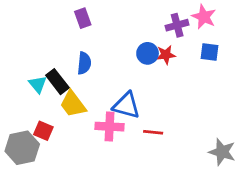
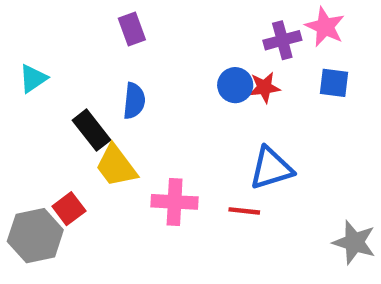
cyan triangle: (38, 84) -> (33, 78), moved, turned 36
blue triangle: (126, 105) -> (271, 168), moved, turned -32
red square: (43, 131) -> (69, 209), turned 30

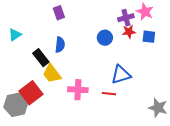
red star: (264, 87) -> (129, 32), moved
red square: (69, 209) -> (31, 93), size x1.6

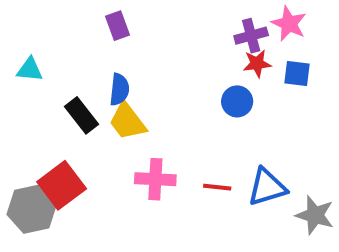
cyan triangle: (15, 35) -> (30, 70), turned 40
blue circle: (105, 38) -> (237, 101), moved
yellow trapezoid: (52, 74) -> (127, 121), moved
blue triangle: (121, 75) -> (267, 187), moved

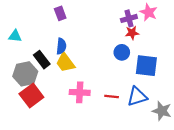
blue square: (297, 74) -> (146, 66), moved, size x1.6
gray hexagon: (32, 209) -> (25, 74), moved

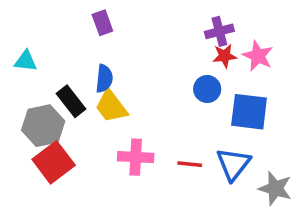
pink star: (148, 12) -> (258, 56), moved
blue triangle: (137, 96) -> (233, 164), turned -35

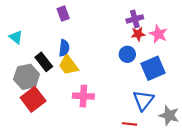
cyan triangle: (26, 61) -> (16, 37), turned 32
blue square: (249, 112) -> (153, 68), turned -30
red line: (190, 164) -> (129, 124), moved

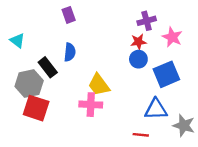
red star: (138, 34) -> (138, 42), moved
yellow trapezoid: (68, 65) -> (99, 85), moved
red square: (33, 99) -> (36, 108), turned -35
blue triangle: (143, 100) -> (156, 109), turned 50

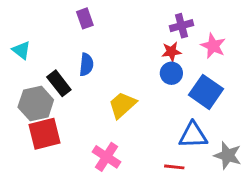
blue square: (166, 74) -> (206, 92), turned -32
yellow trapezoid: (99, 85) -> (122, 105), turned 85
pink cross: (91, 105) -> (106, 157), moved, turned 30
red square: (36, 108) -> (44, 134), turned -32

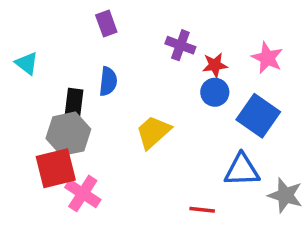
purple cross: (181, 26) -> (180, 45), moved, turned 35
black rectangle: (59, 83) -> (74, 105), turned 45
gray hexagon: (36, 104) -> (68, 134), moved
pink cross: (106, 157) -> (83, 193), moved
red line: (174, 167) -> (202, 210), moved

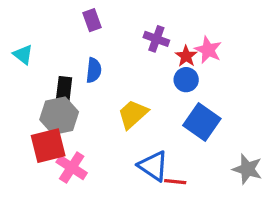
pink star: (267, 58) -> (208, 50), moved
red star: (215, 65) -> (186, 56), turned -30
blue square: (258, 116) -> (202, 122), moved
blue triangle: (242, 170) -> (153, 166), moved, turned 36

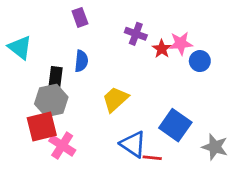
pink star: (208, 50) -> (181, 43), turned -30
cyan triangle: (23, 55) -> (20, 47), size x1.4
blue circle: (186, 80) -> (200, 61), moved
blue square: (202, 122) -> (175, 125), moved

